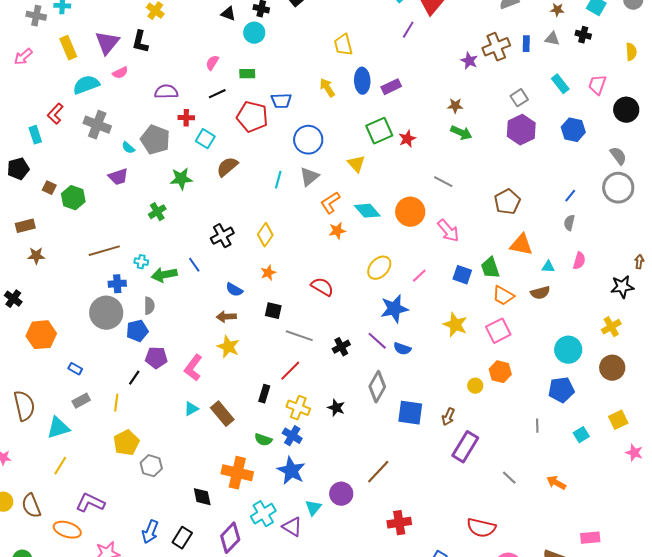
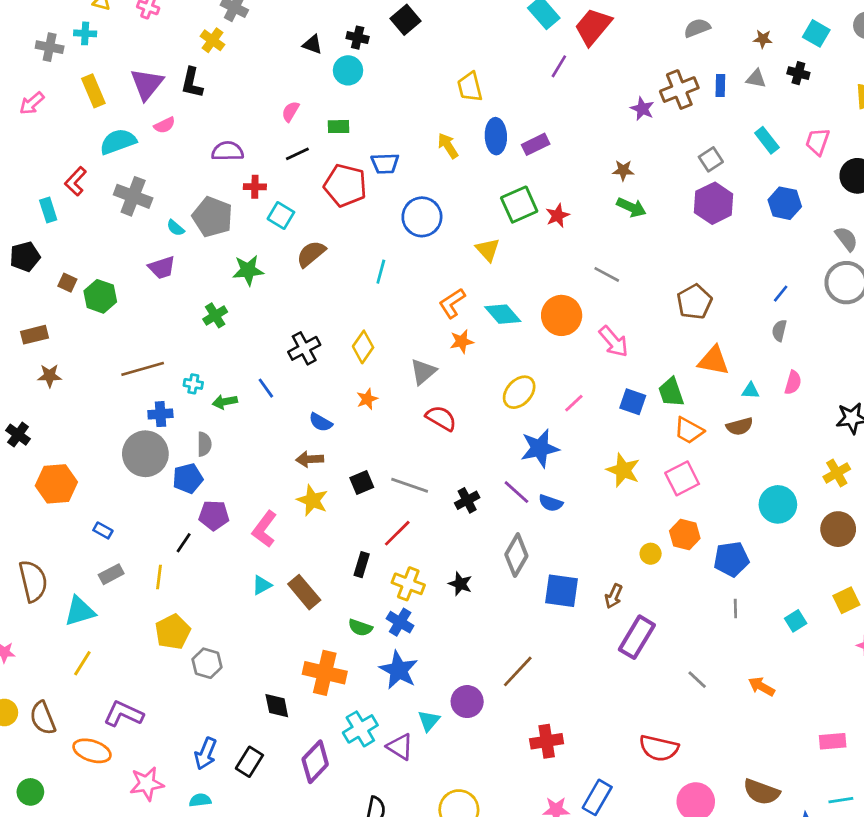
gray triangle: (309, 177) -> (423, 372), moved
green arrow: (164, 275) -> (225, 402), size x0.7
black square: (273, 311) -> (362, 482), moved, turned -36
blue pentagon: (561, 390) -> (731, 559), moved
pink rectangle: (590, 538) -> (833, 741), moved

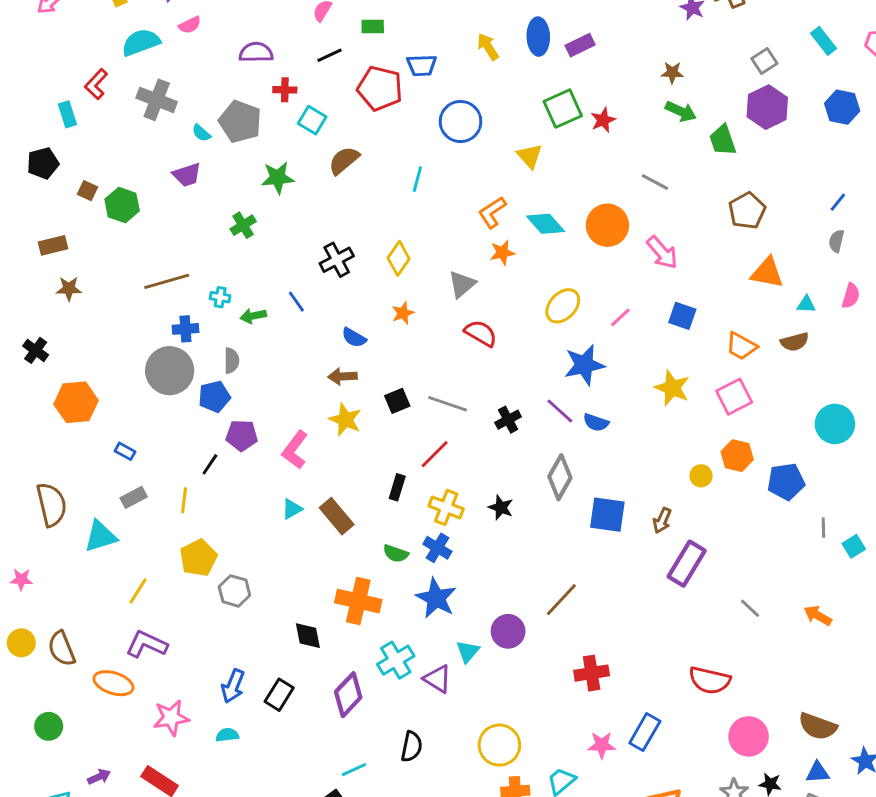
green trapezoid: (671, 392) -> (723, 140), moved
gray line: (735, 608) -> (823, 528), moved
yellow line: (82, 663) -> (138, 591), moved

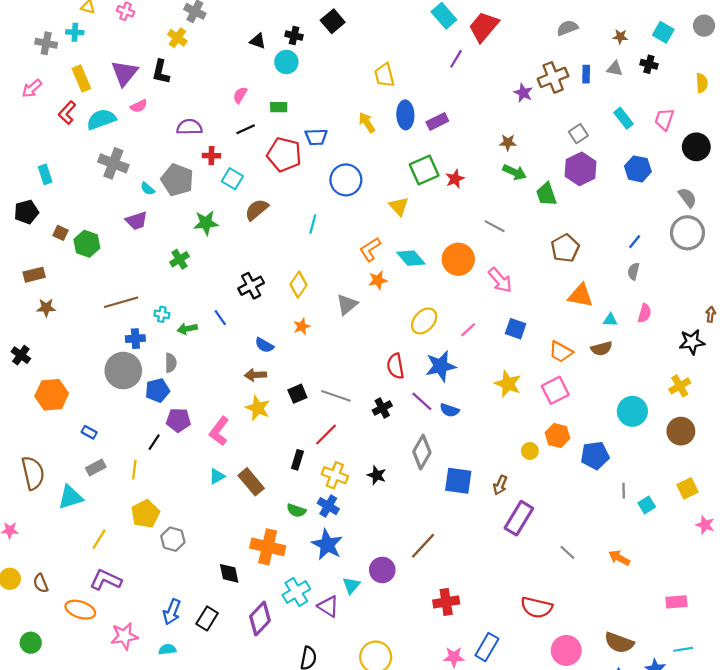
red L-shape: (96, 84) -> (67, 113), moved
red semicircle: (481, 333) -> (395, 366), moved, turned -130
brown semicircle: (62, 649) -> (41, 583), size x0.7

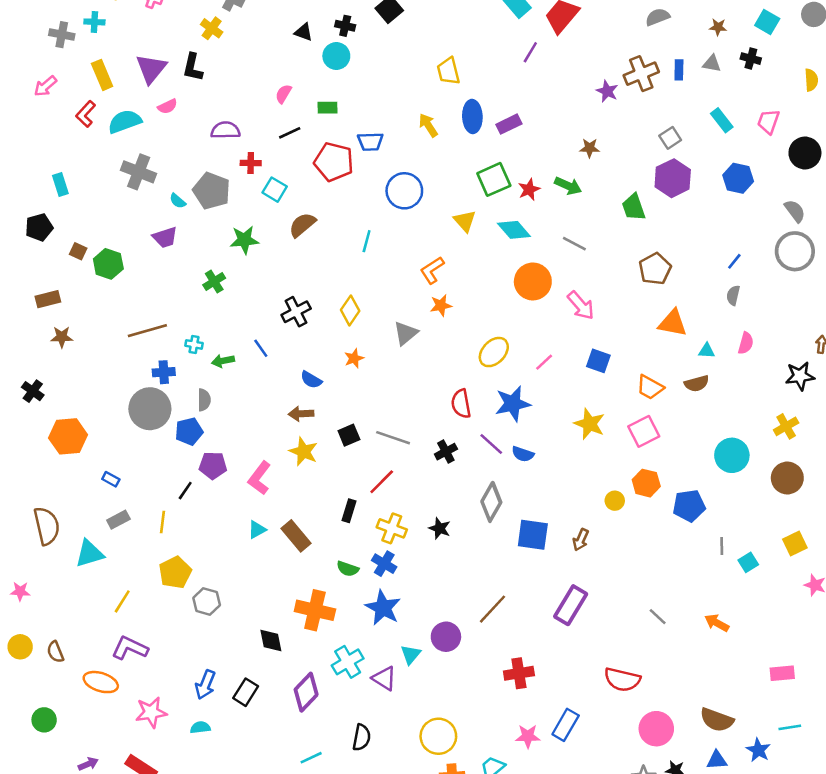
green arrow: (514, 172) -> (568, 186), moved
cyan diamond: (411, 258) -> (514, 230), moved
purple rectangle: (519, 518) -> (571, 605), moved

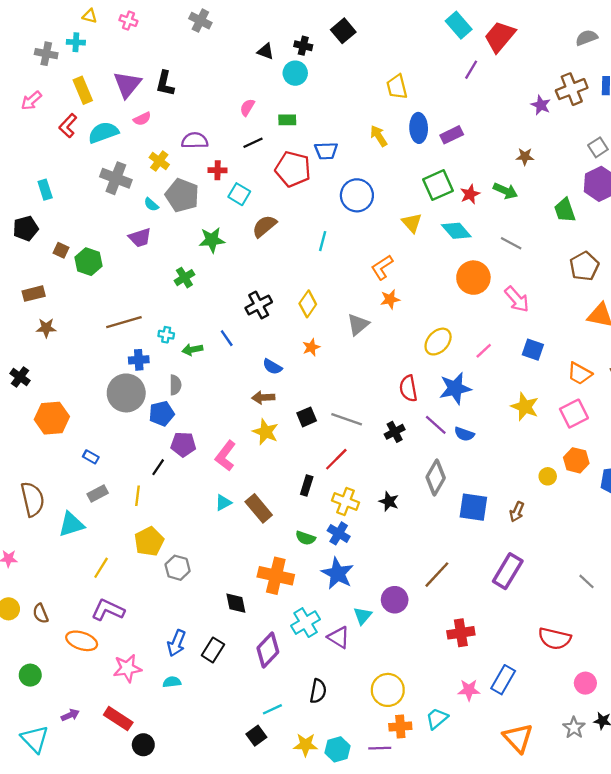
yellow cross: (212, 28) -> (159, 161), moved
pink circle: (656, 729) -> (585, 683), size x0.7

